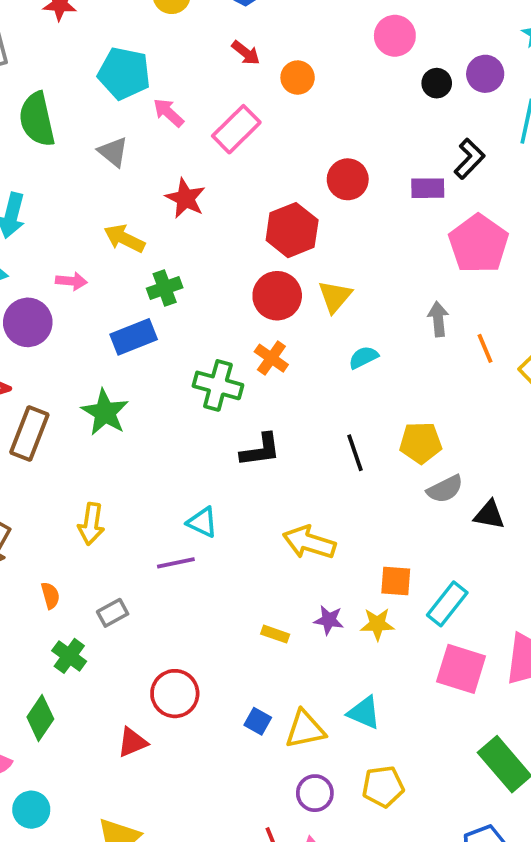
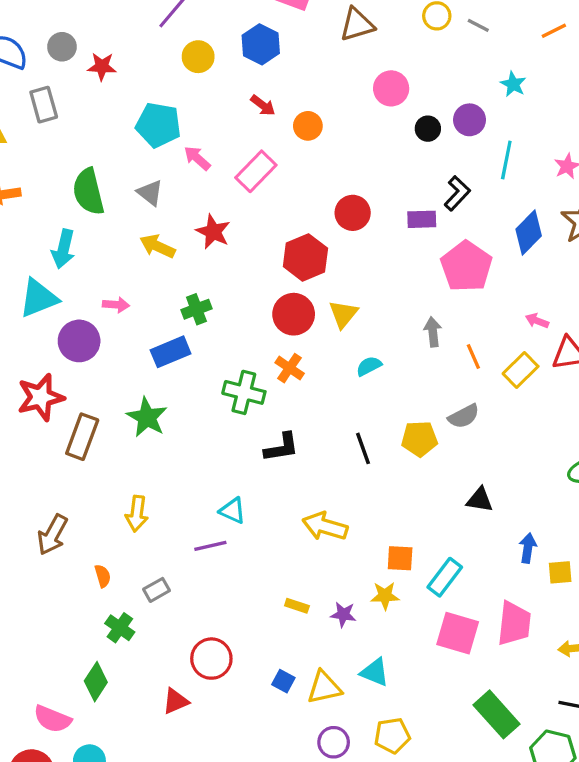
green semicircle: (37, 119) -> (88, 192), moved
yellow arrow: (124, 238) -> (157, 246), moved
gray semicircle: (445, 489) -> (464, 416), moved
purple star: (329, 620) -> (343, 614), moved

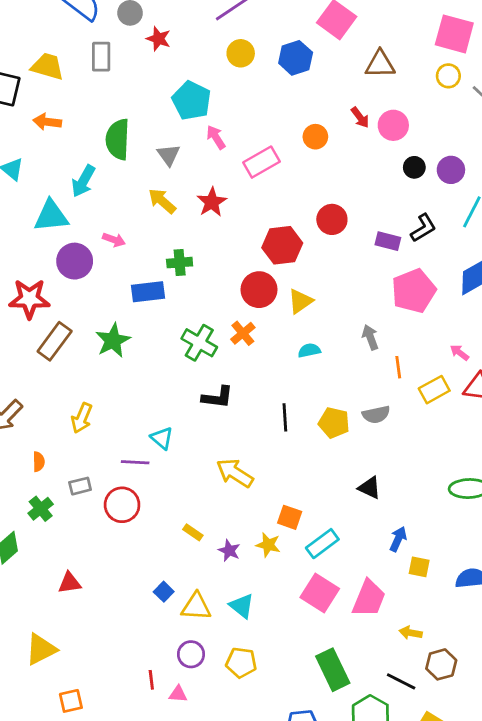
red arrow: (263, 105) -> (360, 117), moved
gray arrow: (433, 332) -> (370, 337), turned -30
red circle: (211, 659) -> (122, 505), moved

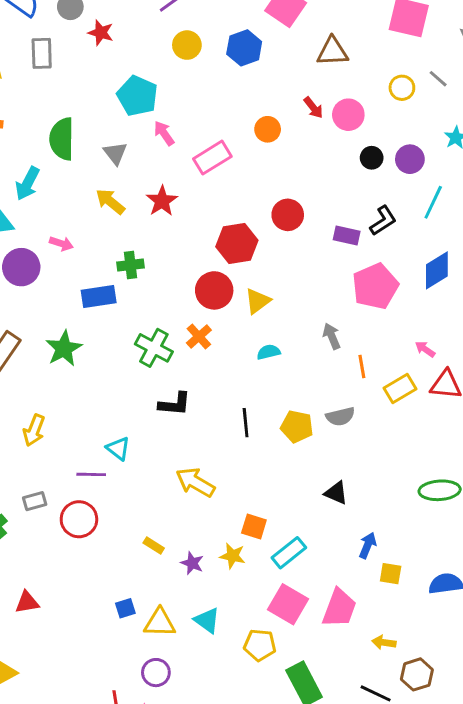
yellow circle: (448, 76) -> (402, 88), moved
blue square: (164, 592) -> (125, 608), turned 30
yellow pentagon: (241, 663) -> (260, 645), moved

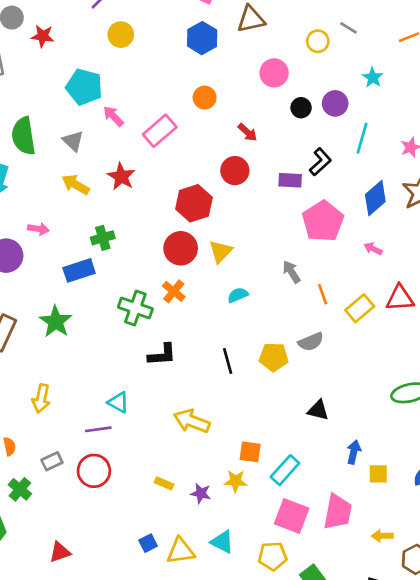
blue hexagon: (244, 48) -> (202, 38), moved
red arrow: (313, 108) -> (247, 132), moved
pink arrow: (425, 349) -> (373, 249), moved

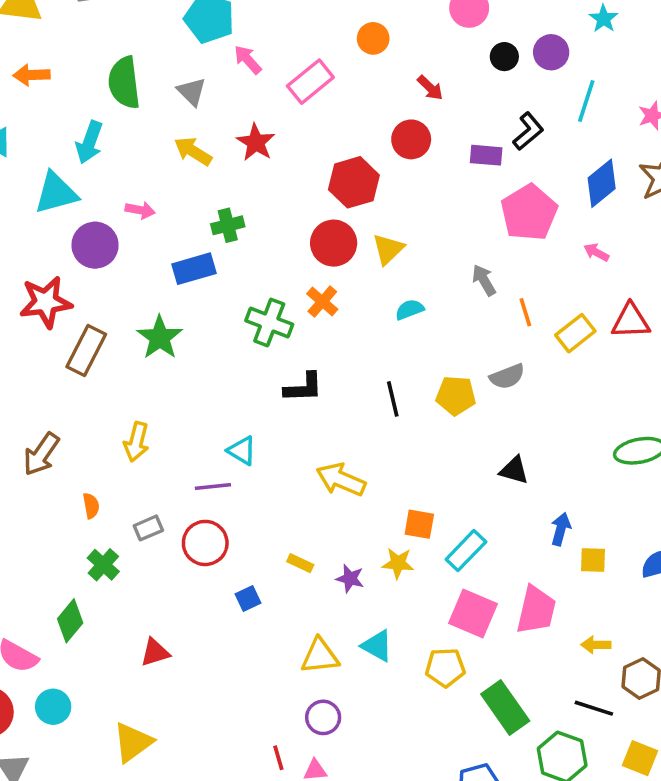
blue square: (148, 543) -> (248, 599), moved

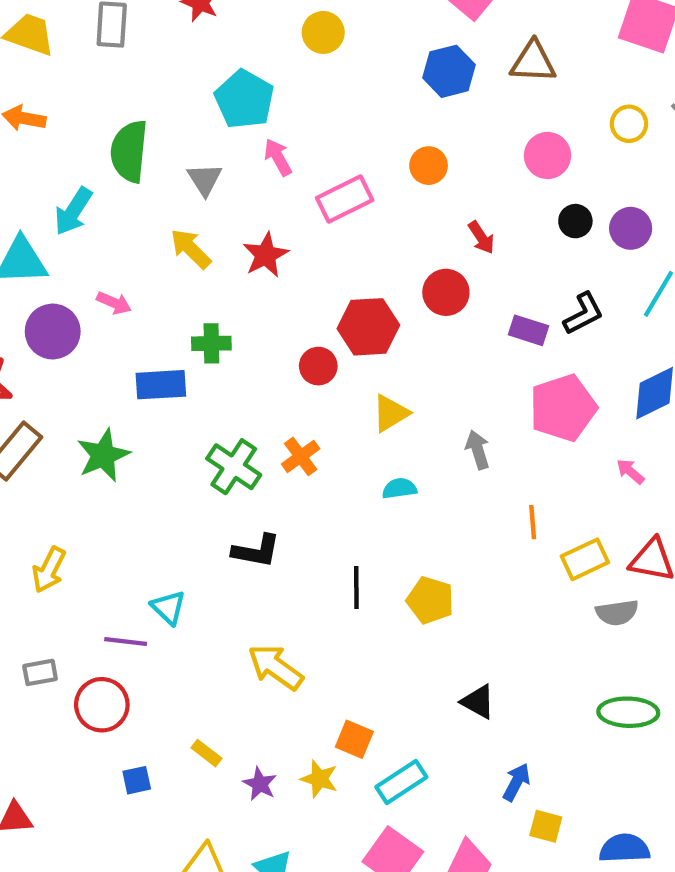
red circle: (334, 243) -> (318, 366), moved, size x0.7
gray arrow: (484, 280) -> (478, 450), moved
gray semicircle: (507, 377) -> (617, 613), moved

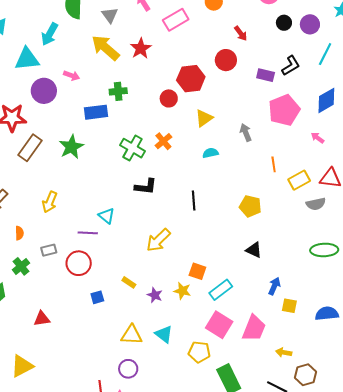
yellow arrow: (191, 249) -> (106, 48), size x1.4
yellow pentagon: (430, 600) -> (250, 206), moved
yellow arrow: (275, 667) -> (158, 240), turned -76

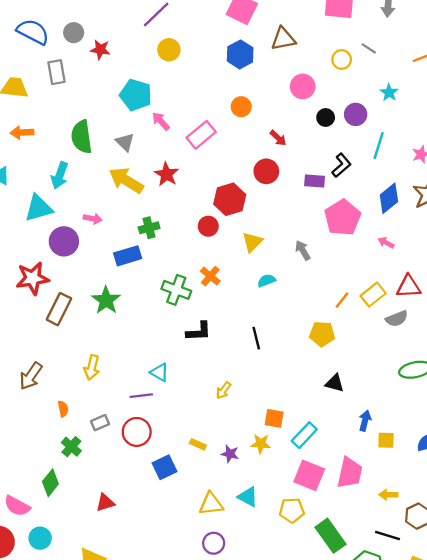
orange line: (274, 164) -> (342, 300), moved, turned 56
yellow arrow: (158, 240) -> (223, 390), size x0.6
blue square: (97, 297) -> (165, 467), size x1.5

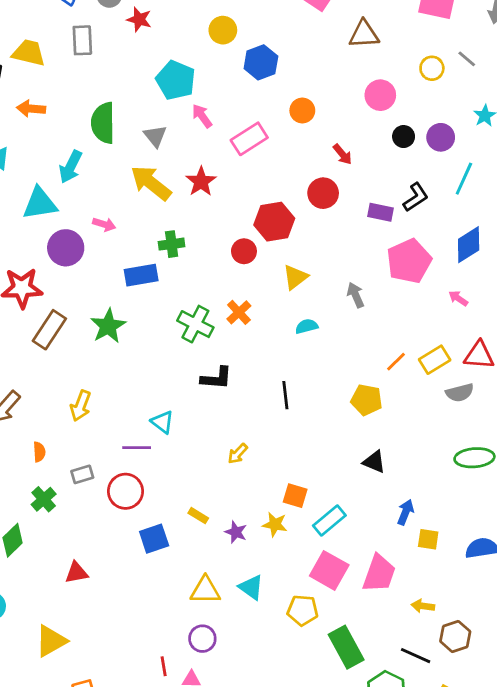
blue hexagon: (240, 54) -> (261, 62), moved

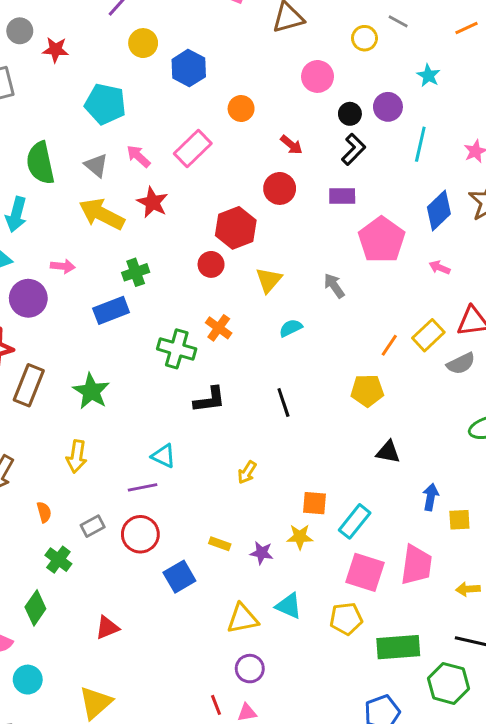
pink arrow: (202, 116) -> (138, 156), moved
black L-shape: (416, 197) -> (354, 149), moved
green star: (108, 326) -> (91, 391), moved
green rectangle: (346, 647) -> (398, 647), turned -54

